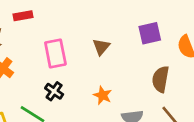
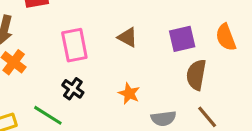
purple square: (150, 33) -> (182, 39), moved
brown triangle: (101, 47) -> (128, 37), turned -42

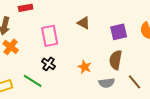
brown triangle: (128, 37) -> (84, 23), moved
brown semicircle: (196, 75) -> (116, 60), moved

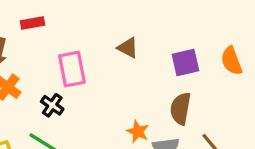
black cross: (49, 64) -> (52, 105), moved
orange star: (85, 67) -> (138, 132), moved

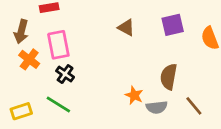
purple square: (185, 62) -> (173, 25), moved
pink rectangle: (72, 69) -> (58, 45), moved

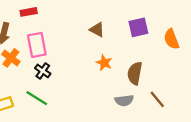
orange star: (134, 95) -> (104, 63), moved

